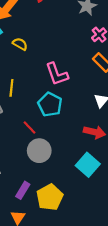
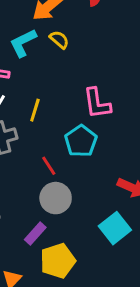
yellow semicircle: (20, 44) -> (59, 40), moved
purple rectangle: (23, 190) -> (35, 234), moved

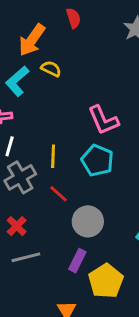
yellow line: (35, 110) -> (53, 156), moved
red line: (49, 166) -> (59, 194), moved

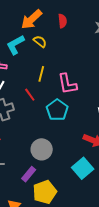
red semicircle: (73, 18) -> (62, 21), moved
yellow line: (53, 156) -> (41, 74), moved
red line: (59, 194) -> (30, 95), moved

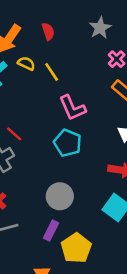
yellow line: (41, 74) -> (52, 72), moved, turned -35
red line: (30, 95) -> (14, 134), moved

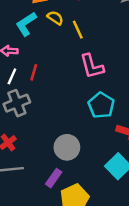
red line: (14, 134) -> (34, 72), moved, turned 56
cyan pentagon: (68, 143) -> (101, 105), moved

